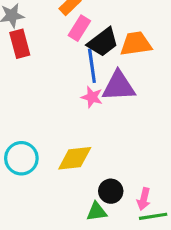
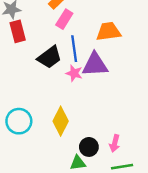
black trapezoid: (103, 42) -> (50, 57), moved
yellow diamond: (75, 158) -> (61, 121), turned -56
pink arrow: (144, 199) -> (115, 143), moved

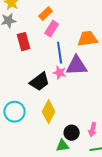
red rectangle: (18, 31) -> (24, 42), moved
black trapezoid: (50, 57) -> (40, 82), moved

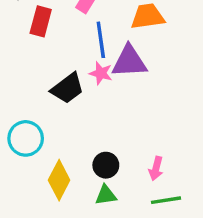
red rectangle: (24, 42) -> (41, 21), turned 30
yellow diamond: (49, 112) -> (59, 180), moved
black circle: (72, 133) -> (106, 165), moved

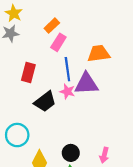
red rectangle: (41, 21) -> (28, 73), moved

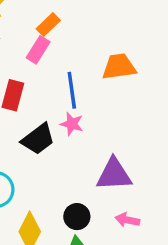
pink rectangle: (58, 42) -> (38, 50), moved
purple triangle: (86, 84) -> (114, 174), moved
pink arrow: (104, 155) -> (127, 220), turned 88

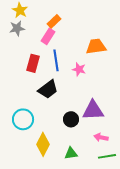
blue line: (72, 90) -> (56, 60), moved
pink star: (72, 124) -> (79, 69), moved
black circle: (77, 217) -> (71, 119), moved

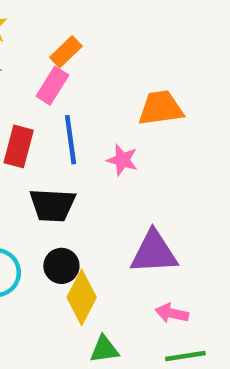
black trapezoid: (48, 89) -> (52, 205), turned 40
black circle: (71, 119) -> (61, 266), moved
yellow diamond: (43, 144) -> (82, 297), moved

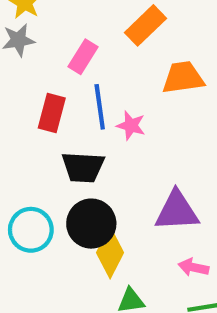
orange rectangle: (66, 52) -> (146, 25), moved, size x1.4
pink star: (122, 160) -> (131, 126), moved
black circle: (61, 266) -> (91, 224), size x1.5

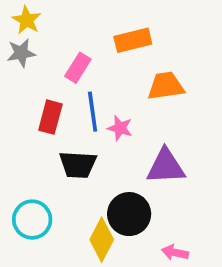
orange rectangle: (146, 25) -> (133, 40), turned 30
purple triangle: (177, 211) -> (166, 166), moved
black circle: (91, 224) -> (129, 214), moved

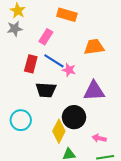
orange rectangle: (133, 40) -> (67, 15), moved, turned 30
blue line: (93, 112) -> (54, 61), turned -50

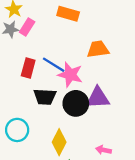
pink rectangle: (46, 37) -> (27, 27), moved
pink star: (69, 70) -> (70, 75), size x1.6
black circle: (74, 117) -> (76, 103), moved

